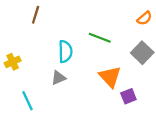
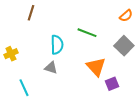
gray triangle: (58, 78) -> (51, 68), turned 40

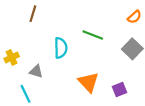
orange triangle: (96, 67) -> (88, 82), moved
gray triangle: (51, 68) -> (36, 71), moved

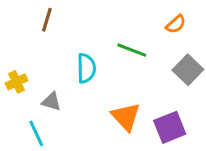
orange semicircle: (134, 17) -> (176, 24), moved
purple square: (119, 90) -> (170, 127), size x1.5

